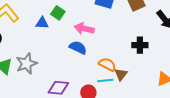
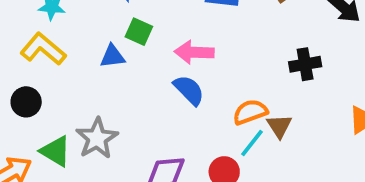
blue semicircle: (78, 47) -> (189, 90), turned 30
orange semicircle: (107, 64) -> (250, 112), turned -36
cyan line: (105, 80) -> (252, 143), turned -35

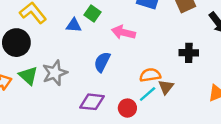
blue semicircle: (189, 90) -> (102, 62), moved, turned -120
black circle: (26, 102) -> (16, 43), size x1.5

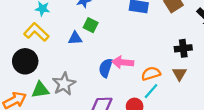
pink arrow: (123, 32) -> (123, 62), moved
green triangle: (28, 76) -> (40, 90), turned -42
brown triangle: (166, 87) -> (179, 74), moved

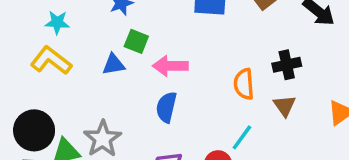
black circle: (25, 61) -> (34, 130), moved
pink arrow: (123, 62) -> (170, 66), moved
orange semicircle: (151, 74) -> (244, 84), moved, turned -72

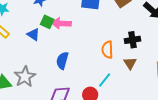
blue triangle: (114, 65) -> (33, 35), turned 40
pink arrow: (170, 66) -> (61, 23), moved

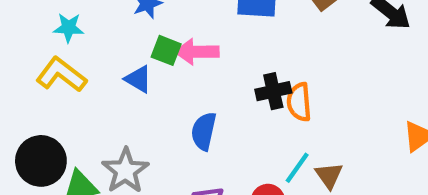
black cross: (132, 40) -> (273, 91), moved
brown triangle: (130, 63) -> (329, 175), moved

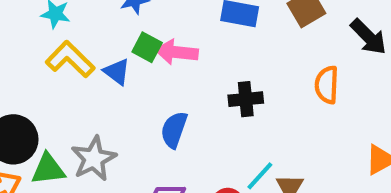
yellow L-shape: (61, 75) -> (70, 59), moved
orange semicircle: (299, 102) -> (327, 85), moved

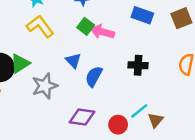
blue triangle: (117, 72) -> (73, 61), moved
green triangle: (48, 169) -> (20, 64), moved, turned -35

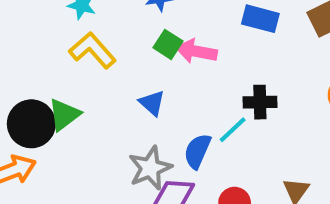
blue semicircle: (94, 76) -> (197, 151), moved
gray star: (45, 86) -> (150, 168), moved
cyan line: (139, 111) -> (233, 130), moved

